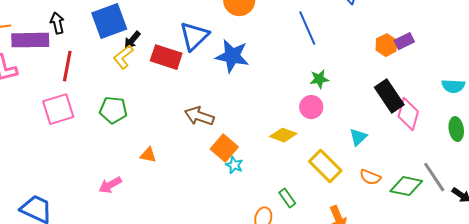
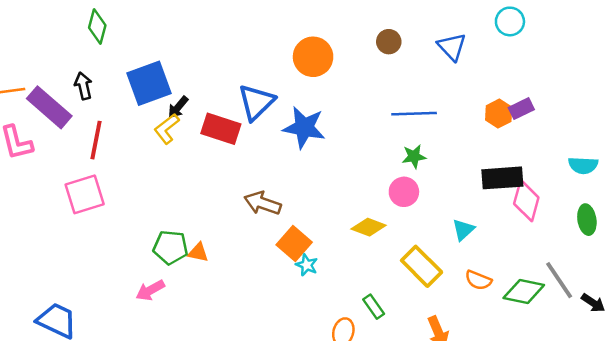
blue line: (307, 28) -> (414, 114), moved, turned -68
purple rectangle: (30, 40) -> (49, 107), turned 42
black rectangle: (389, 96) -> (502, 178), turned -60
green pentagon: (113, 110) -> (170, 247), moved

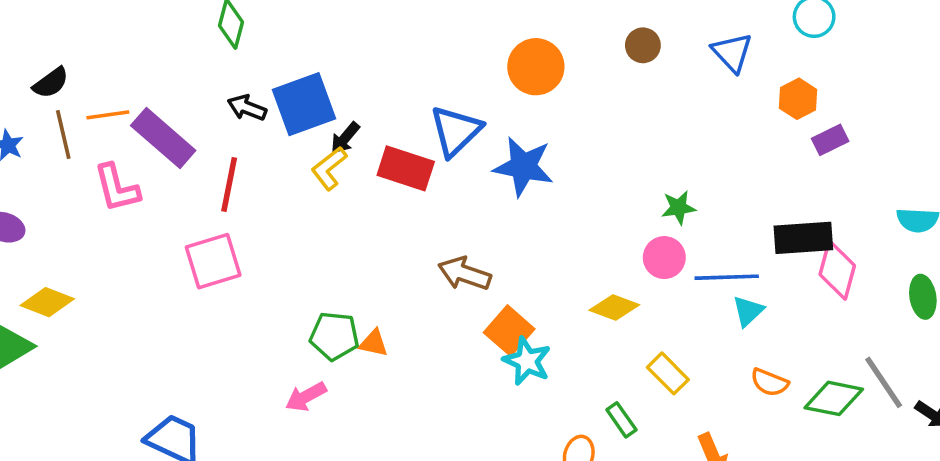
black arrow: (83, 86) -> (247, 108), moved, turned -56
blue line: (414, 114) -> (727, 277), moved
orange hexagon: (499, 114) -> (798, 99), moved
cyan star: (307, 265) -> (527, 361), size x1.5
yellow rectangle: (422, 266) -> (668, 373), moved, size x0.7

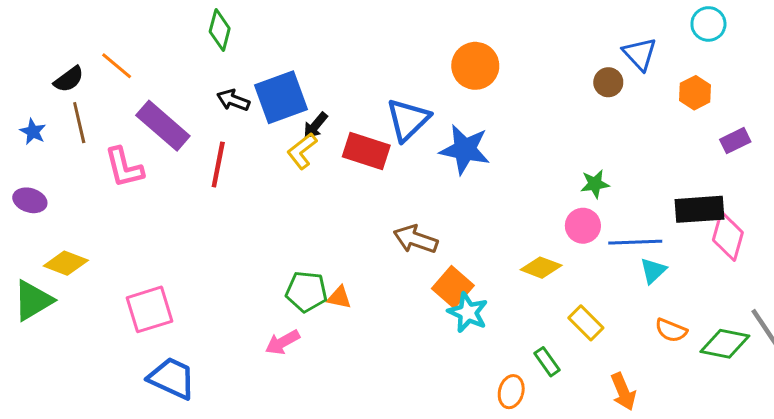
brown circle: (643, 45) -> (608, 82), moved
orange line: (108, 115) -> (117, 66), moved, turned 48
purple rectangle: (830, 140) -> (735, 141), moved
pink square: (213, 261) -> (149, 309), moved

